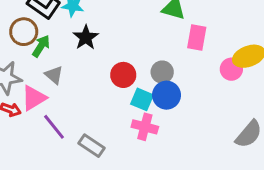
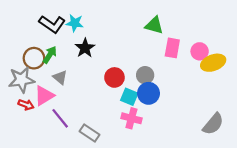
brown circle: (24, 32) -> (34, 58), moved
pink circle: (231, 69) -> (200, 51), moved

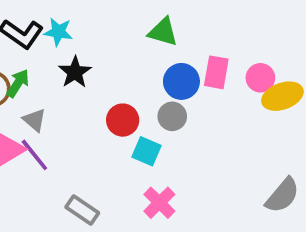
green triangle: (154, 25) -> (163, 32), moved
blue circle: (149, 93) -> (181, 81), moved
purple line: (60, 118) -> (34, 155), moved
pink cross: (131, 118) -> (159, 203), moved, turned 30

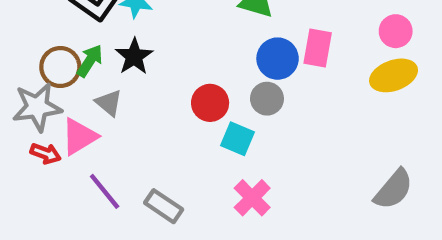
black star: (75, 72) -> (134, 56), moved
pink circle: (260, 78) -> (396, 31), moved
purple line: (34, 155) -> (105, 191), moved

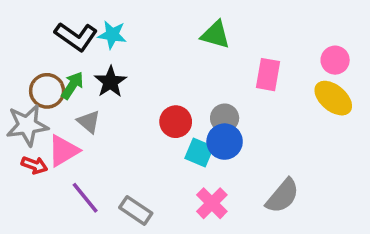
blue circle: (278, 59) -> (225, 142), moved
yellow ellipse: (394, 75) -> (333, 98), turned 60
gray semicircle: (394, 189) -> (283, 196), moved

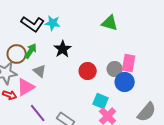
pink rectangle: (268, 75) -> (129, 63), moved
black star: (110, 82) -> (63, 49), moved
blue circle: (225, 142) -> (125, 82), moved
cyan square: (199, 152) -> (101, 101), moved

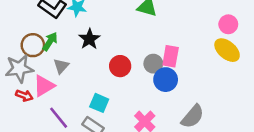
gray triangle: (40, 71) -> (61, 66), turned 32
cyan square: (101, 101) -> (99, 103), moved

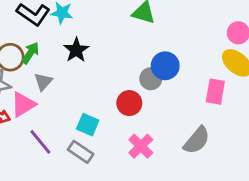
pink rectangle: (171, 56) -> (215, 92), moved
red circle: (120, 66) -> (129, 103), moved
blue circle: (166, 80) -> (165, 66), moved

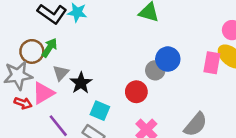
black star: (76, 50) -> (81, 83), moved
pink rectangle: (215, 92) -> (212, 63), moved

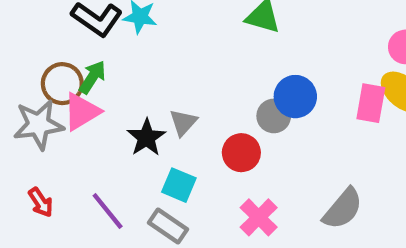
gray triangle: (61, 73) -> (183, 122), moved
pink triangle: (43, 93) -> (82, 112), moved
red arrow: (23, 103) -> (41, 202), moved, turned 36

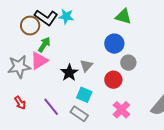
brown circle: (62, 84) -> (30, 26), moved
blue circle: (295, 97) -> (114, 44), moved

